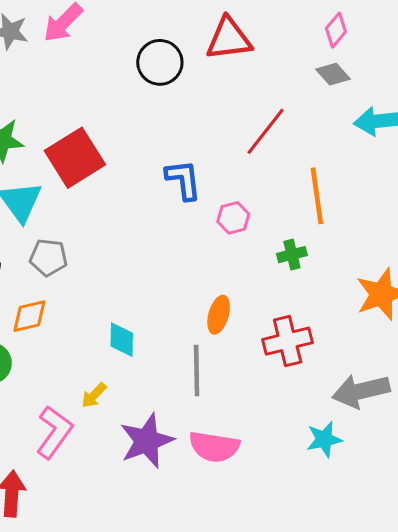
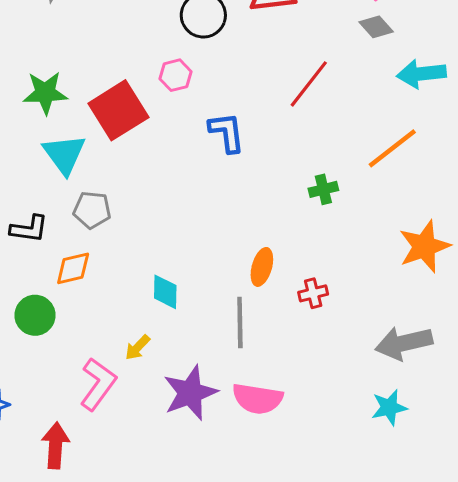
orange line: (317, 196) -> (392, 148), moved, turned 60
pink hexagon: (233, 218) -> (176, 75), moved
green cross: (292, 255) -> (323, 189), moved
red cross: (288, 341) -> (313, 293), moved, size x0.6
cyan star: (324, 439) -> (389, 407), moved

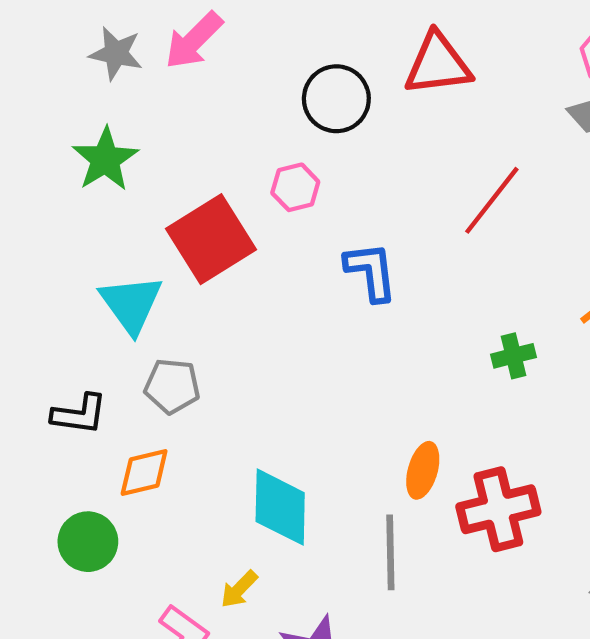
green star: (45, 93) -> (105, 159), moved, turned -30
cyan diamond: (165, 292) -> (280, 507), size x1.5
red cross: (313, 293) -> (498, 509), size x1.8

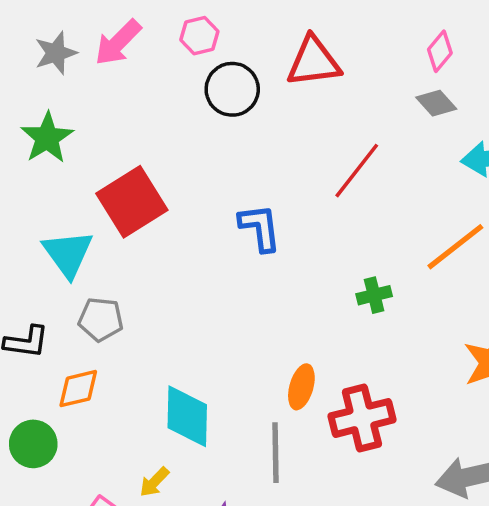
gray star: (116, 53) -> (56, 53), turned -30
pink hexagon: (295, 187) -> (199, 36), moved

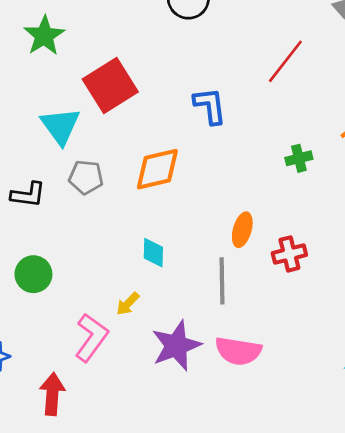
orange diamond: (78, 389) -> (157, 169), moved, size x1.4
cyan diamond: (187, 416) -> (153, 253), size x0.6
red cross: (362, 418) -> (289, 254), size x0.7

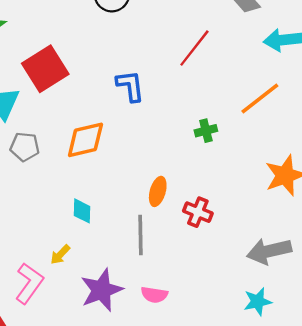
red cross: (289, 254) -> (198, 212), turned 36
pink semicircle: (238, 351) -> (154, 295), size x0.7

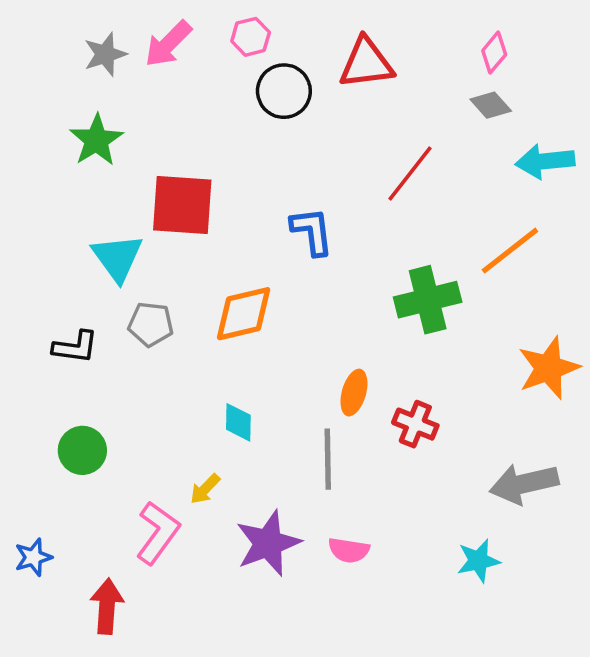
red square: (45, 69) -> (182, 205), turned 36
green cross: (206, 131) -> (428, 300), size x1.8
cyan star: (258, 302) -> (478, 561), moved

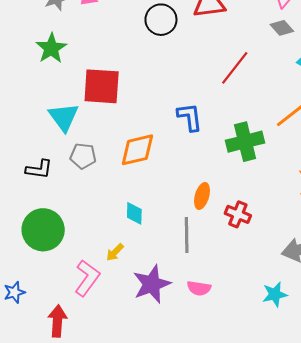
blue L-shape: (312, 231) -> (190, 117), moved
green circle: (82, 450) -> (43, 230), size x1.5

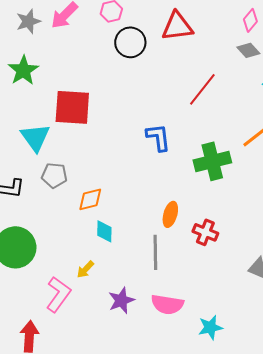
orange diamond: (137, 150) -> (90, 199), moved, size x0.7
purple star: (152, 284) -> (121, 300), size x0.7
pink semicircle: (199, 288) -> (167, 304), size x1.4
cyan star: (275, 294) -> (210, 327), moved

